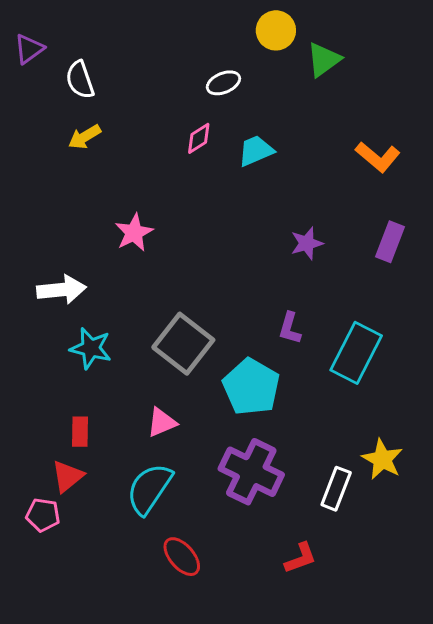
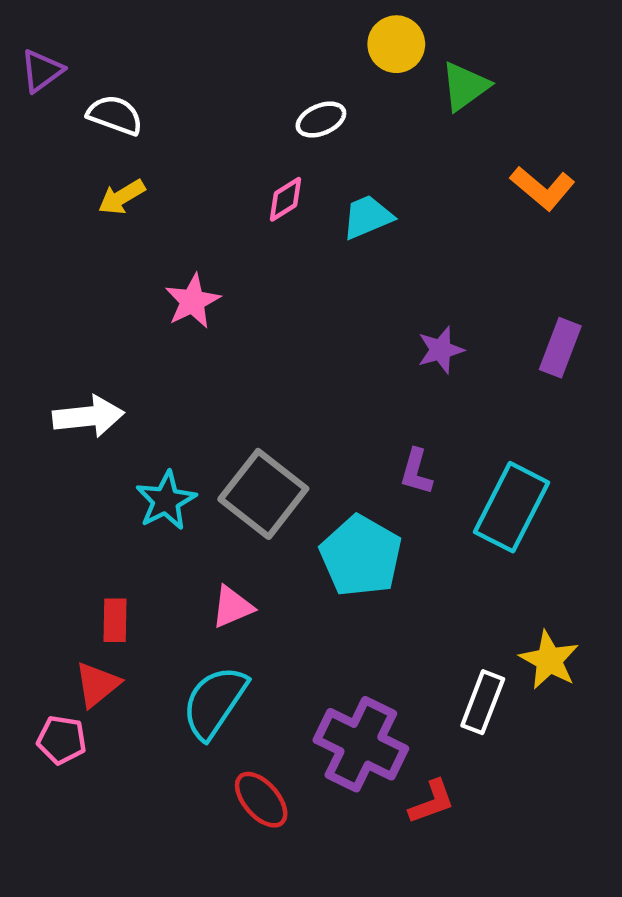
white semicircle: (80, 80) -> (115, 115), turned 129
orange L-shape: (378, 157) -> (543, 188), moved
pink star: (134, 233) -> (192, 301), moved
cyan star: (91, 348) -> (166, 501), moved, turned 30
purple cross: (251, 472) -> (361, 744), moved

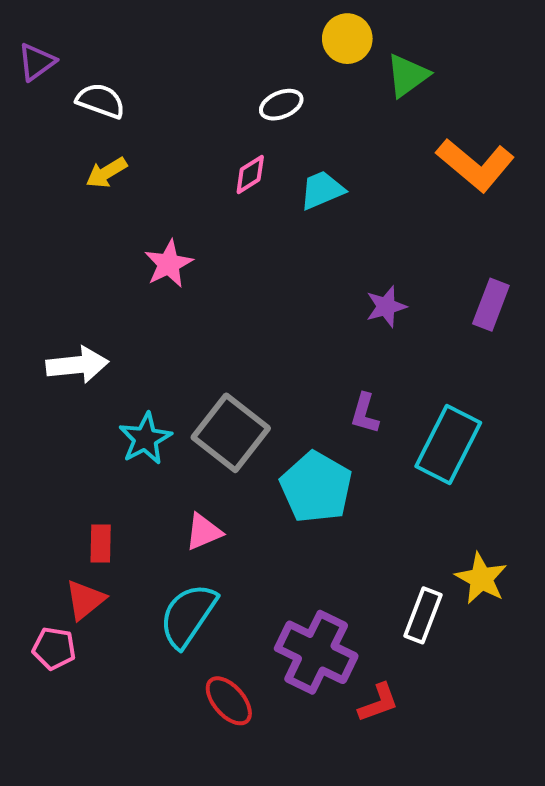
orange L-shape: (543, 188) -> (475, 165), size x1.4

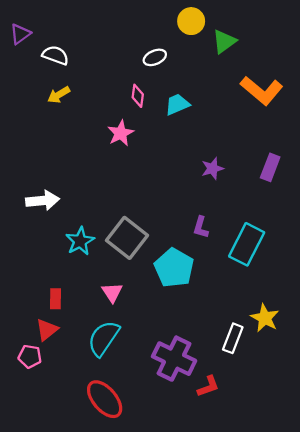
pink diamond: (250, 175) -> (138, 96), turned -50
pink star: (169, 264) -> (121, 133), moved
pink triangle: (204, 532) -> (112, 292), turned -40
red ellipse: (229, 701) -> (105, 399), moved, size x1.4

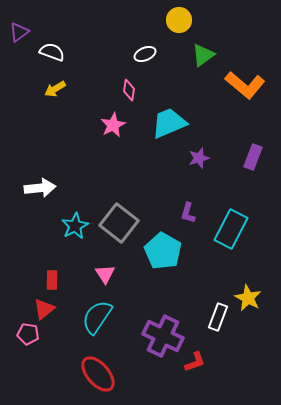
green triangle: (224, 41) -> (203, 55), moved
cyan trapezoid: (177, 104) -> (169, 123), moved, size x1.5

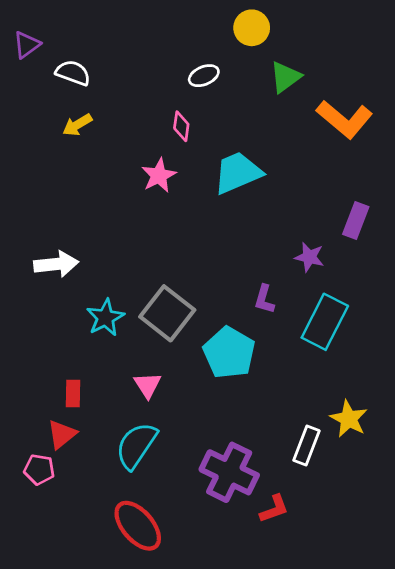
purple star: (199, 158) -> (309, 257), moved, turned 30

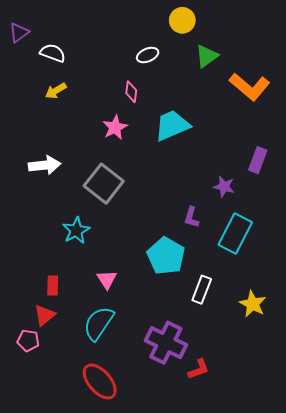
white arrow: (56, 264) -> (45, 165), moved
gray square: (167, 313) -> (104, 184), moved
white rectangle: (307, 446) -> (202, 290), moved

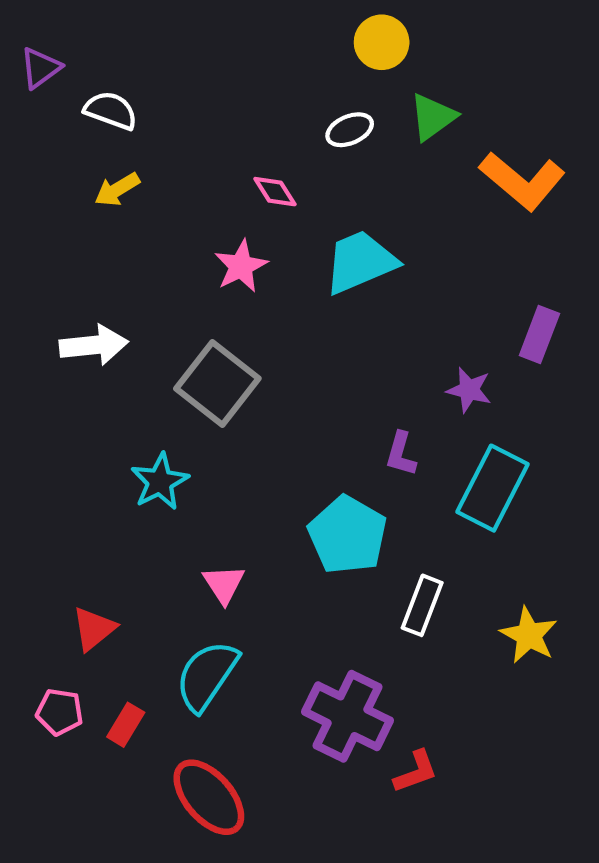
white ellipse: (148, 55) -> (350, 130), moved
pink diamond: (131, 92) -> (275, 192), turned -40
red rectangle: (53, 286) -> (126, 725), moved, turned 30
red triangle: (45, 315) -> (94, 629), moved

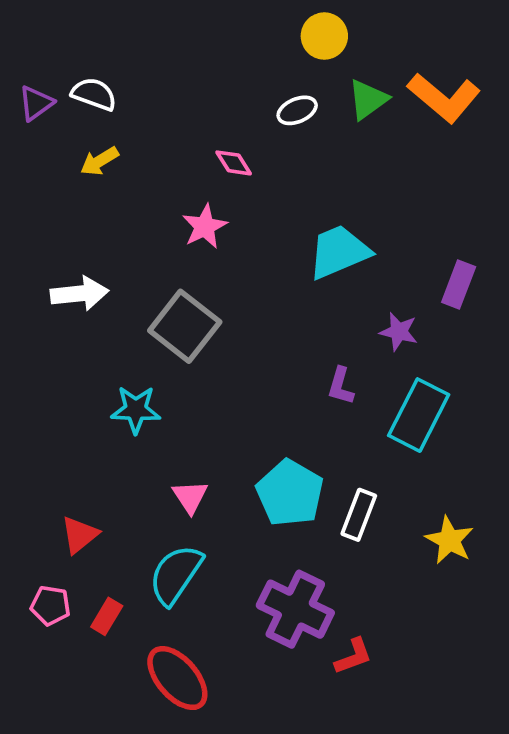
purple triangle: (40, 68) -> (36, 103), moved
orange L-shape: (522, 181) -> (444, 98), moved
cyan trapezoid: (360, 262) -> (339, 252), moved
cyan star: (160, 482) -> (136, 410), turned 30
cyan pentagon: (347, 535) -> (290, 493), moved

